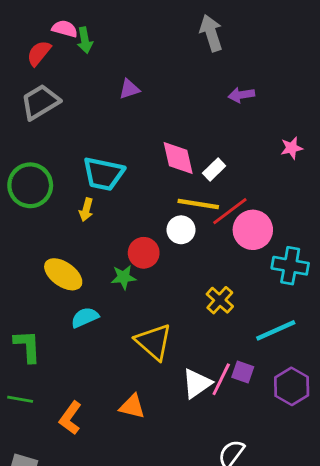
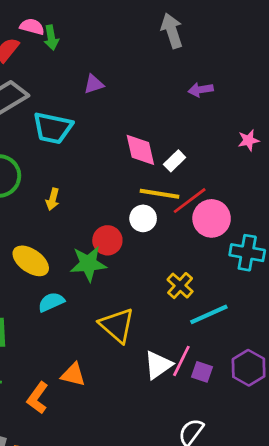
cyan trapezoid: (103, 174) -> (53, 128), moved
green star: (124, 277) -> (88, 264), size x1.5
cyan line: (276, 330) -> (209, 314), moved
purple square: (243, 372) -> (202, 372), moved
orange triangle: (132, 406) -> (73, 375), moved

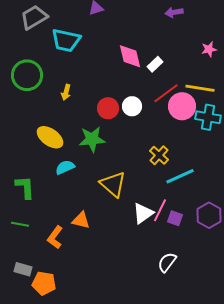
yellow line: (159, 194) -> (200, 88), moved
red circle: (107, 240) -> (108, 108), moved
cyan cross: (247, 253) -> (208, 117), moved

